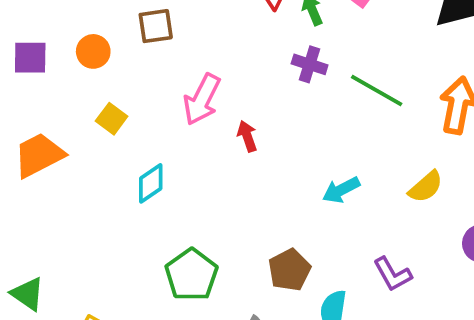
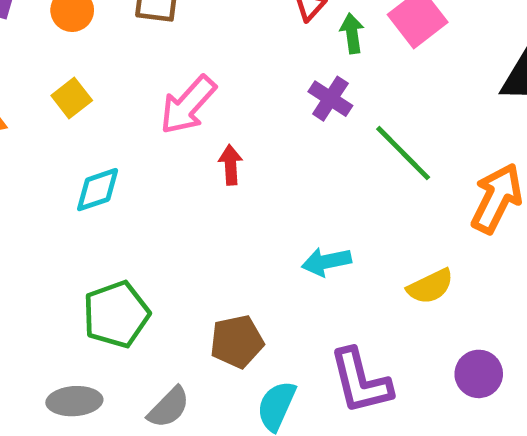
purple L-shape: (392, 274) -> (360, 381), size x1.4

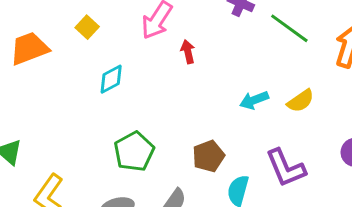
yellow semicircle: (430, 286) -> (301, 101), moved

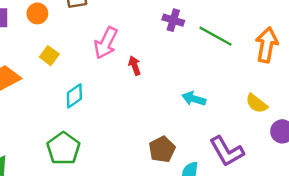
cyan arrow: (254, 100) -> (194, 99), turned 45
yellow semicircle: (301, 101) -> (257, 103), moved, turned 80
green pentagon: (134, 151) -> (63, 148), moved

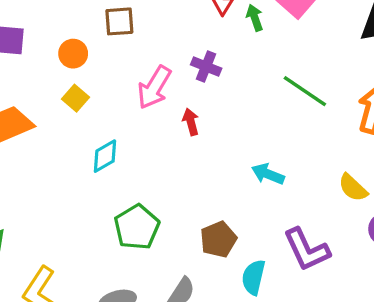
orange circle: (37, 13) -> (73, 54), moved
purple cross: (173, 20) -> (206, 66), moved
green pentagon: (63, 148) -> (137, 227), moved

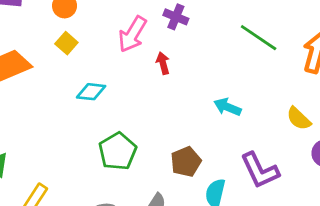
cyan diamond: (105, 156) -> (91, 92), turned 36

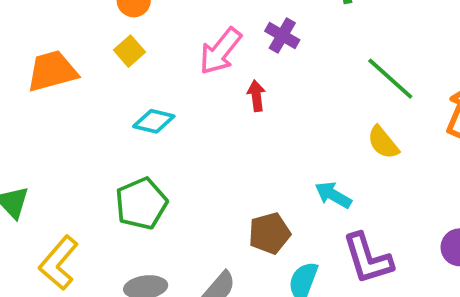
cyan arrow: (227, 107) -> (333, 195), moved
yellow semicircle: (299, 119) -> (383, 142), moved
green pentagon: (118, 151) -> (141, 204), moved

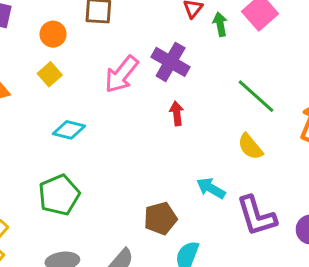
purple cross: (282, 36) -> (171, 62), size x1.4
red arrow: (256, 96) -> (177, 113), moved
purple L-shape: (368, 259) -> (256, 216), moved

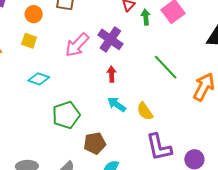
yellow square: (50, 74) -> (29, 41), turned -35
yellow semicircle: (250, 147) -> (145, 111), moved
cyan arrow: (211, 188) -> (117, 104), moved
green pentagon: (59, 195) -> (66, 115), moved

